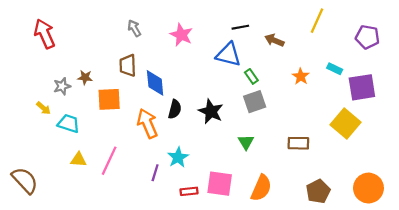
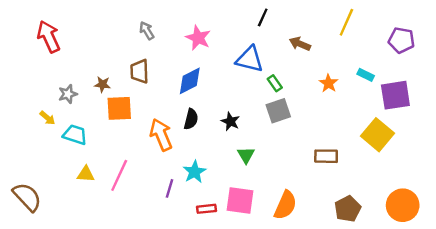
black line: (240, 27) -> (263, 17), moved, turned -56
brown star: (85, 77) -> (102, 84), moved
blue diamond: (155, 83) -> (190, 81), moved, turned 68
black star: (211, 111) -> (230, 122), size x0.7
green triangle: (246, 142) -> (246, 155), moved

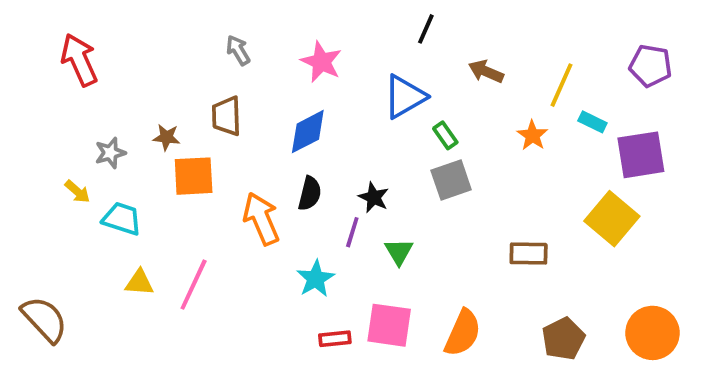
yellow line: (346, 22) -> (561, 85), moved
blue triangle: (250, 59) -> (405, 97), turned -44
purple line: (169, 188) -> (352, 232), moved

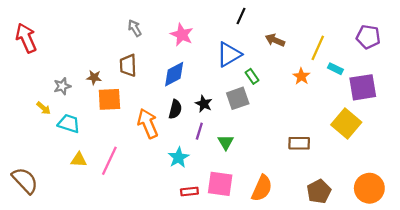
red arrow: (79, 60) -> (26, 38), moved
gray square: (451, 180) -> (238, 98), moved
black star: (374, 197) -> (204, 104), moved

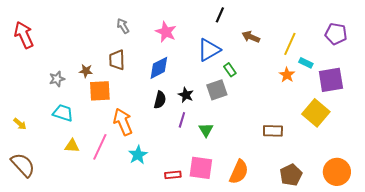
orange star: (301, 76) -> (287, 75), moved
yellow arrow: (44, 108) -> (20, 124), moved
orange arrow: (148, 124) -> (123, 122), moved
cyan star: (179, 157) -> (138, 155), moved

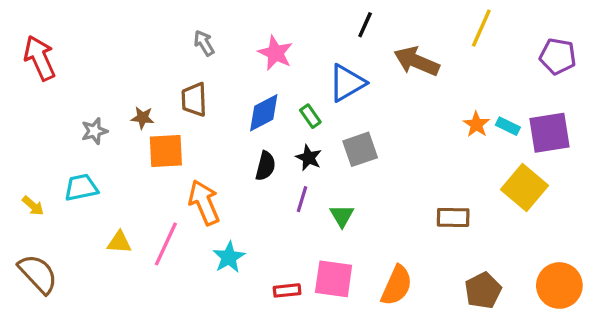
brown arrow: (251, 37) -> (417, 61), size x1.5
yellow line: (290, 44) -> (481, 28), moved
cyan rectangle: (306, 63) -> (508, 126), moved
green rectangle: (230, 70) -> (310, 116), moved
cyan trapezoid: (63, 113) -> (81, 188), moved, turned -30

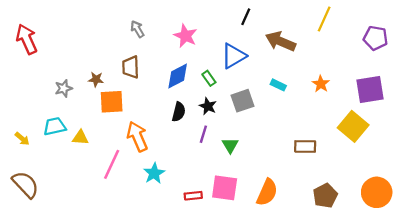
cyan rectangle: (508, 126) -> (278, 85), moved
yellow triangle: (119, 242) -> (80, 138), moved

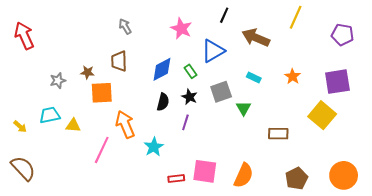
pink star: (185, 36) -> (181, 28), moved
green triangle: (230, 145) -> (244, 108), moved
cyan star: (154, 173) -> (154, 147), moved

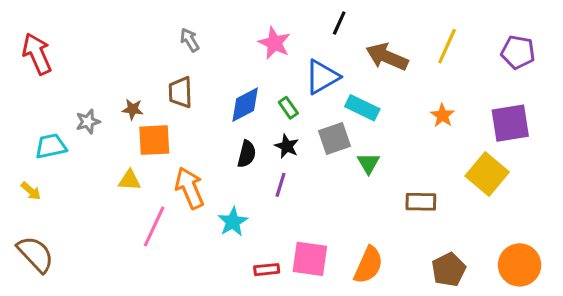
yellow line: (296, 17) -> (447, 46), moved
cyan rectangle: (254, 77) -> (362, 108), moved, size x1.5
cyan trapezoid: (50, 115) -> (51, 146), moved
yellow triangle: (73, 125) -> (129, 180), moved

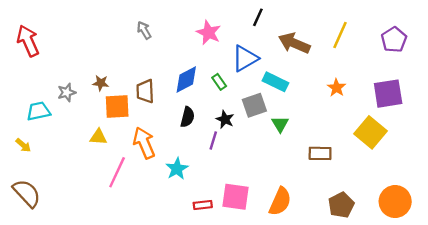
purple pentagon: (518, 52) -> (394, 40), turned 30
brown trapezoid: (180, 92) -> (145, 91), moved
black star: (287, 146) -> (225, 119), moved

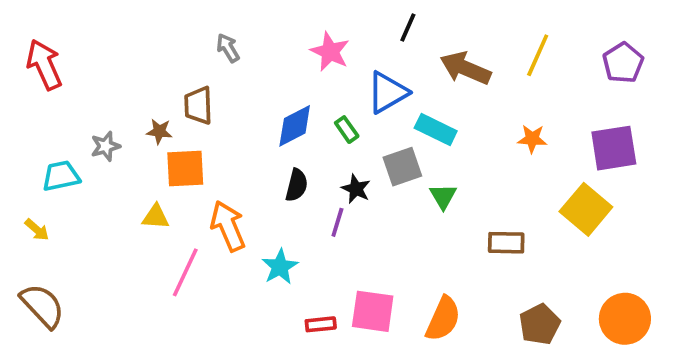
orange star: (336, 88) -> (532, 139), turned -30
brown trapezoid: (145, 91) -> (198, 105), moved

